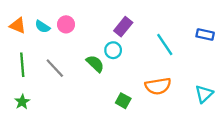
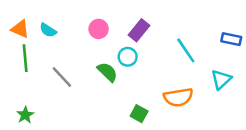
pink circle: (66, 24) -> (99, 29), moved
green line: (22, 65) -> (25, 58), moved
cyan triangle: (204, 94) -> (221, 80), moved

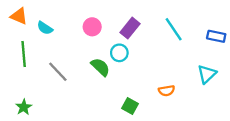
orange triangle: (20, 29) -> (19, 16), moved
cyan line: (186, 50) -> (174, 29), moved
orange semicircle: (178, 97) -> (167, 91), size x0.6

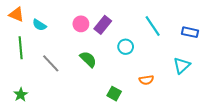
purple rectangle: (130, 28) -> (103, 25), moved
cyan circle: (119, 53) -> (126, 47), moved

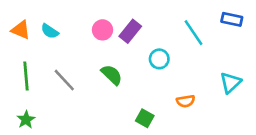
orange triangle: (16, 15) -> (21, 30), moved
blue rectangle: (190, 32) -> (232, 19), moved
green line: (21, 48) -> (26, 76), moved

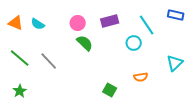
purple rectangle: (130, 31) -> (110, 21), moved, turned 36
cyan circle: (159, 59) -> (134, 43), moved
green semicircle: (112, 75) -> (85, 43), moved
green line: (26, 76) -> (20, 58), turned -45

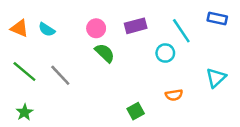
green square: (110, 90) -> (136, 111), turned 32

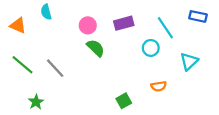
cyan semicircle: (47, 30) -> (46, 12), moved, turned 42
cyan triangle: (216, 78) -> (189, 61), moved
green star: (24, 112) -> (36, 102), moved

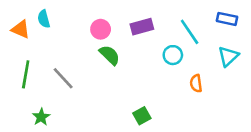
cyan semicircle: (46, 12) -> (44, 19), moved
cyan triangle: (189, 61) -> (228, 56), moved
green line: (23, 65) -> (26, 74), turned 60
orange semicircle: (159, 86) -> (196, 83), moved, turned 91

